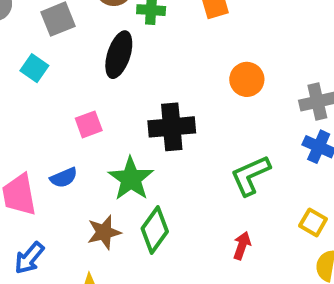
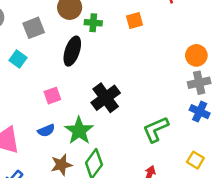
orange circle: (247, 79) -> (196, 55), moved
black cross: (172, 127) -> (106, 98), turned -32
blue semicircle: (64, 178) -> (46, 130), moved

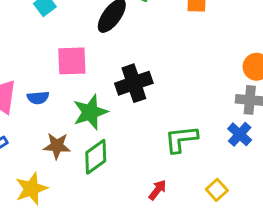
pink square: (52, 96) -> (72, 61), size x1.5
blue semicircle: (46, 130) -> (38, 98), moved

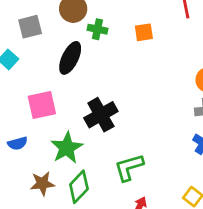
green L-shape: (181, 139) -> (129, 167), moved

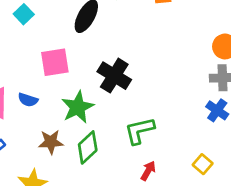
black cross: (101, 115) -> (114, 76), turned -32
blue semicircle: (18, 143) -> (28, 100), turned 30

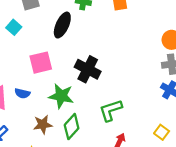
green star: (78, 107) -> (61, 96), turned -30

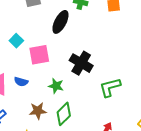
cyan square: (14, 27) -> (16, 41), moved
green star: (61, 96) -> (56, 86), size x0.7
green L-shape: (111, 110) -> (110, 87), moved

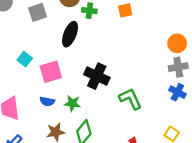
blue semicircle: (21, 82) -> (47, 101), moved
green L-shape: (110, 87) -> (130, 99), turned 85

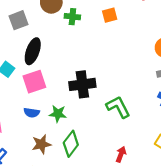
black ellipse: (70, 34) -> (33, 51), moved
black cross: (97, 76) -> (82, 84), turned -30

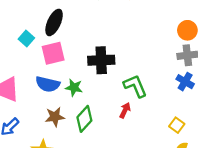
blue semicircle: (32, 113) -> (48, 84), size x1.5
red arrow: (121, 154) -> (125, 110), moved

